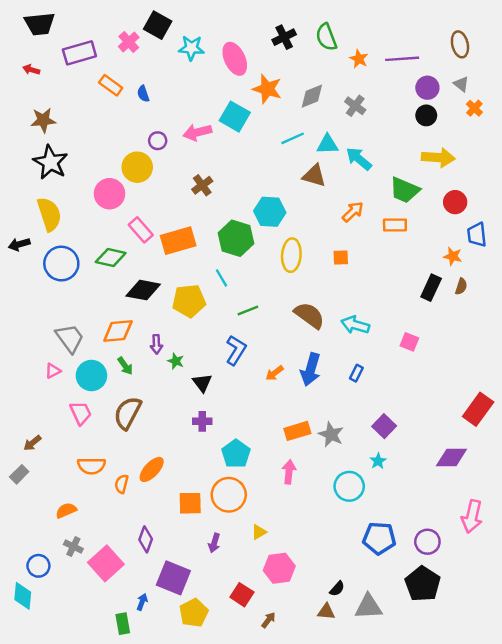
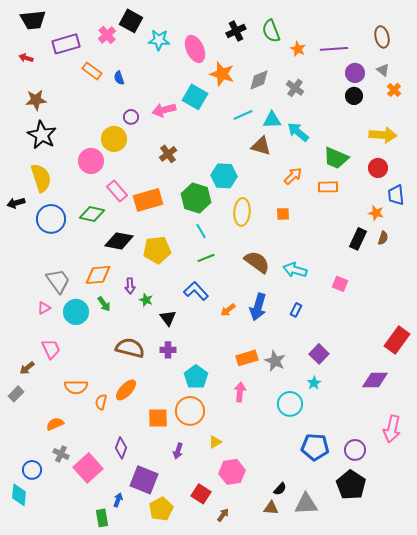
yellow arrow: (438, 158) -> (383, 135), moved
cyan line: (221, 278) -> (201, 231), moved
blue L-shape: (236, 350) -> (196, 291), turned -75
pink trapezoid: (81, 413) -> (51, 349), moved
brown semicircle: (128, 413) -> (130, 348), moved, turned 76

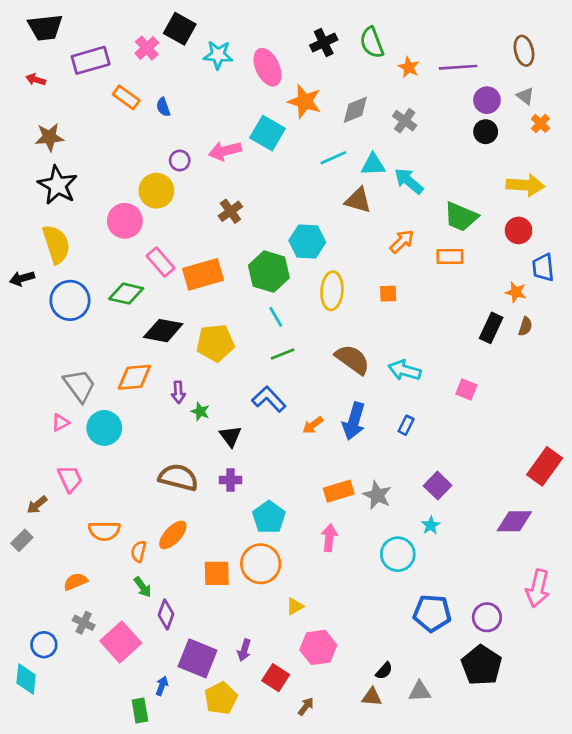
green arrow: (104, 304) -> (143, 587), moved
purple arrow: (178, 451) -> (244, 650), moved
gray triangle: (306, 504) -> (420, 691), size x0.7

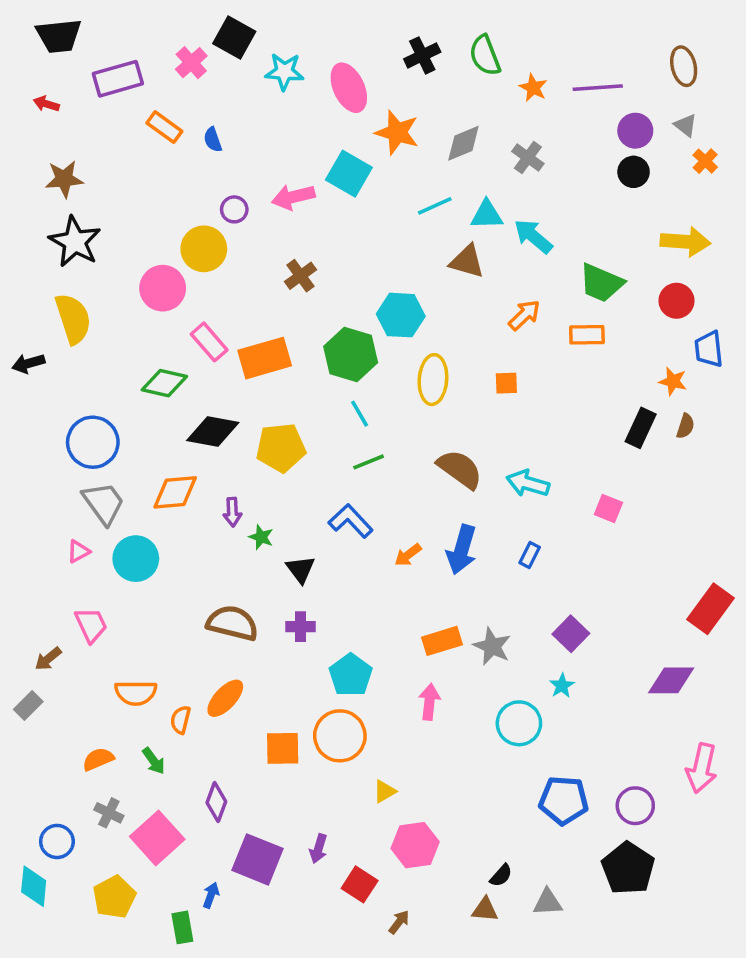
blue circle: (70, 300) -> (93, 442), moved
green arrow: (143, 587) -> (154, 761), moved
yellow pentagon: (221, 698) -> (114, 897), moved

